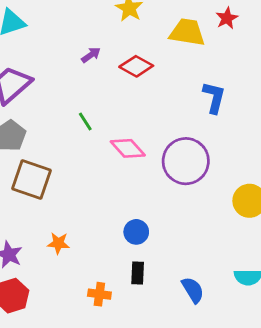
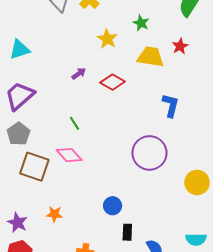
pink diamond: (128, 148) -> (69, 155), moved
black rectangle: (138, 273) -> (127, 232), moved

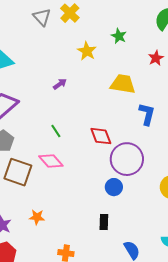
yellow trapezoid: (151, 57) -> (123, 84), moved
red diamond: (113, 82) -> (101, 136), moved, turned 40
blue circle: (113, 206) -> (114, 187), moved
black rectangle: (127, 232) -> (104, 222), moved

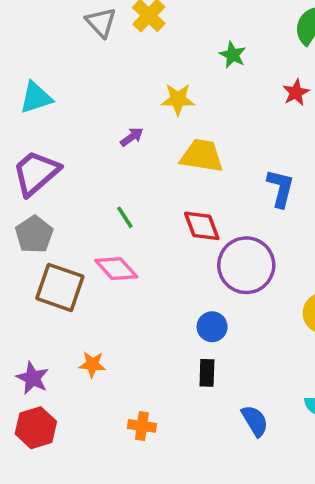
yellow star: (87, 51) -> (178, 99), moved, turned -30
yellow trapezoid: (123, 84) -> (202, 156), moved
blue circle: (114, 187) -> (212, 327), moved

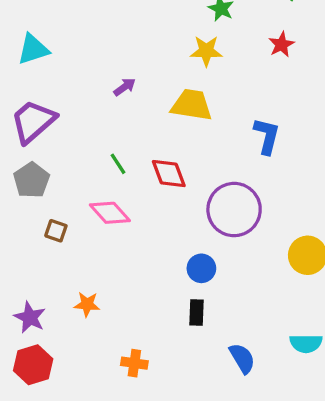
yellow star: (178, 99) -> (206, 51), moved
red diamond: (202, 226) -> (169, 174), moved
brown square: (60, 287) -> (56, 231), size x0.5

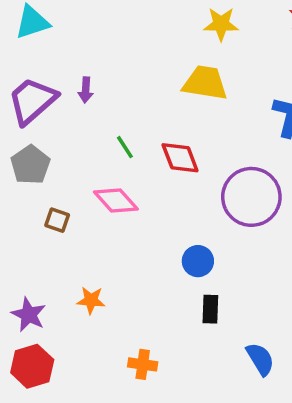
purple arrow: (125, 87) -> (86, 90), moved, turned 130
blue circle: (201, 268) -> (198, 261), moved

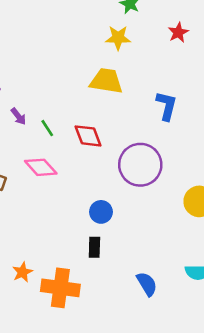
purple arrow: (86, 90) -> (18, 116), moved, turned -42
orange star: (91, 300) -> (22, 272), moved, turned -30
black rectangle: (210, 309) -> (94, 247), moved
orange cross: (143, 364) -> (60, 288), size x1.8

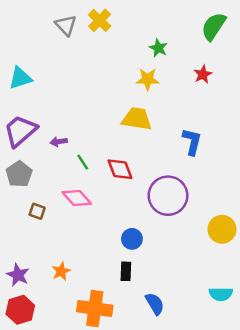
purple arrow: (18, 116) -> (59, 142), moved, turned 119
orange star: (22, 272) -> (61, 271), moved
blue semicircle: (147, 284) -> (155, 304), moved

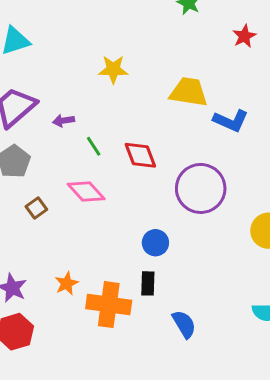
yellow star: (148, 79) -> (113, 69), moved
yellow trapezoid: (137, 119) -> (189, 92), moved
blue L-shape: (192, 142) -> (231, 121), turned 100
brown square: (37, 211) -> (36, 208), turned 35
orange cross: (95, 309) -> (109, 305), moved

